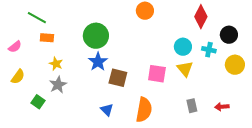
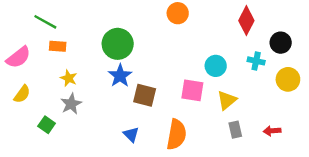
pink semicircle: (15, 47) -> (18, 57), size x1.5
cyan circle: (183, 47) -> (216, 66), moved
yellow triangle: (185, 69) -> (227, 100), moved, turned 30

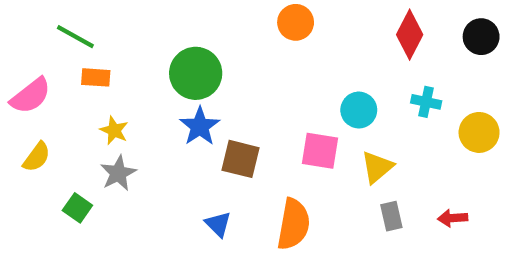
black circle: (281, 43) -> (481, 37), moved

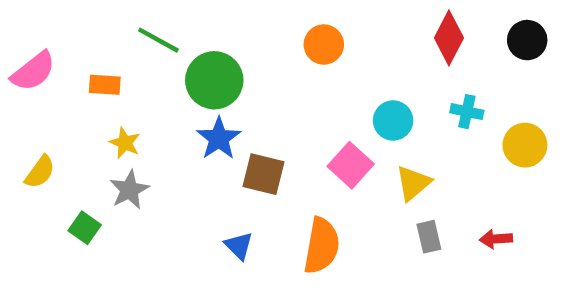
orange circle: (296, 22) -> (324, 45), moved
green line: (75, 37) -> (158, 40), moved
pink semicircle: (31, 96) -> (33, 71), moved
pink square: (320, 151) -> (351, 165), turned 33

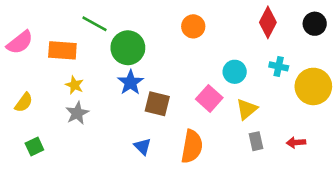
orange rectangle: (105, 85) -> (62, 50), size x1.5
yellow circle: (525, 145) -> (313, 86), size x1.4
green square: (85, 228) -> (34, 146), moved, turned 30

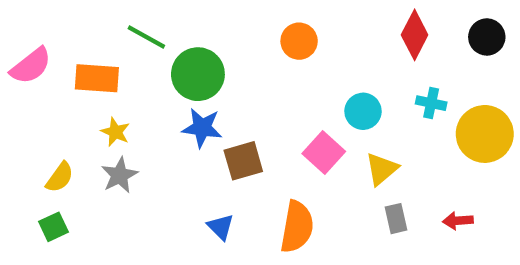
blue star: (131, 82) -> (202, 128), turned -30
yellow semicircle: (24, 102) -> (60, 177), moved
brown square: (157, 104) -> (243, 161), turned -30

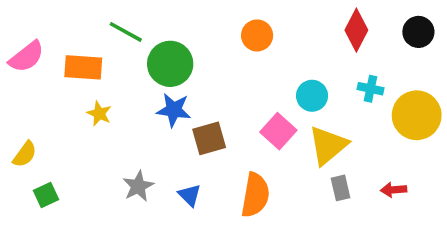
yellow triangle: (382, 169) -> (328, 145), size x1.4
gray star: (120, 175) -> (138, 186), moved
yellow semicircle: (60, 177) -> (25, 154), moved

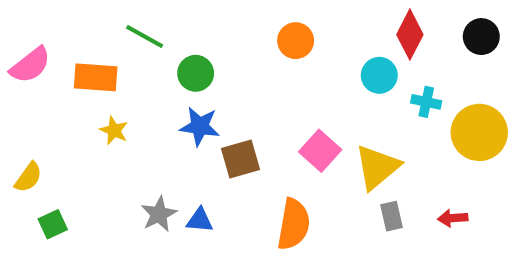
green circle: (170, 64) -> (196, 73), size x0.7
cyan circle: (312, 96) -> (379, 75), moved
blue triangle: (190, 195) -> (200, 220), moved, turned -40

